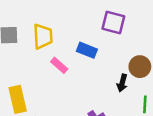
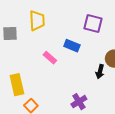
yellow trapezoid: (43, 36) -> (37, 21), moved

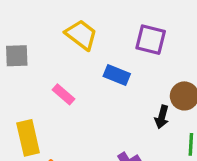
yellow trapezoid: (37, 21) -> (81, 35), moved, turned -50
pink rectangle: (50, 58) -> (64, 94), moved

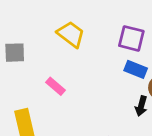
blue rectangle: (117, 75) -> (136, 69), moved

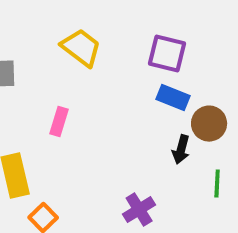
pink rectangle: (55, 86) -> (59, 122), turned 66

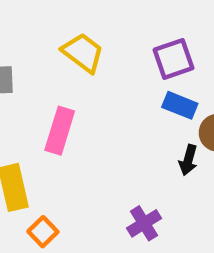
purple square: (167, 54) -> (174, 59), turned -33
pink rectangle: (59, 122) -> (60, 131), size x1.5

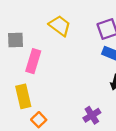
pink rectangle: (60, 131) -> (33, 61), moved

